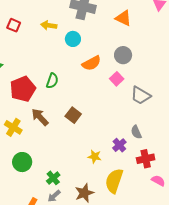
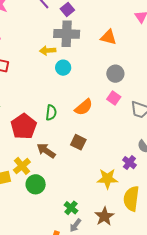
yellow arrow: (49, 25) -> (48, 50), moved
orange semicircle: (91, 63) -> (84, 107), moved
yellow cross: (13, 127) -> (22, 166), turned 30
yellow star: (95, 157) -> (107, 179), size x1.5
green circle: (22, 162) -> (36, 184), moved

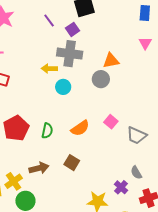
orange triangle: (108, 37) -> (111, 61), turned -30
gray circle: (115, 74) -> (101, 79), moved
red pentagon: (24, 126) -> (16, 128), moved
brown arrow: (46, 151) -> (39, 168), turned 126

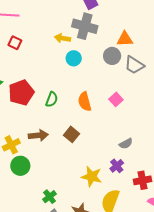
orange semicircle: (80, 128) -> (85, 102), turned 102
gray trapezoid: (137, 136) -> (134, 65), moved
gray semicircle: (136, 173) -> (126, 144), moved, turned -96

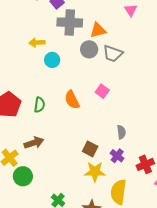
gray cross: (85, 26) -> (70, 23), moved
brown square: (71, 134) -> (90, 149), moved
gray semicircle: (126, 144) -> (121, 132), turned -56

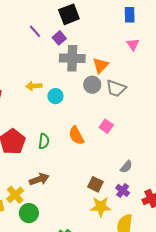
orange triangle: (98, 30) -> (101, 65), turned -30
yellow arrow: (37, 43) -> (34, 86), moved
gray semicircle: (121, 132) -> (126, 167), turned 48

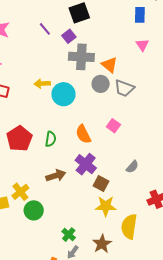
orange triangle: (101, 65) -> (109, 65), turned -36
cyan circle: (55, 96) -> (63, 94), size x1.5
brown arrow: (39, 179) -> (56, 176), moved
purple cross: (123, 190) -> (86, 164), moved, size x1.5

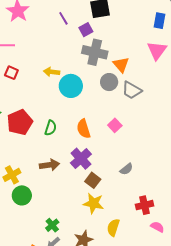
pink triangle: (142, 45) -> (157, 51), size x1.5
yellow semicircle: (129, 227) -> (113, 227), size x0.7

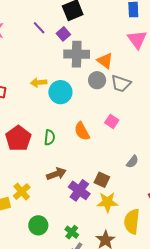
purple cross: (81, 159) -> (79, 190), moved
green circle: (22, 195) -> (38, 225), moved
yellow semicircle: (113, 227) -> (132, 222), size x1.4

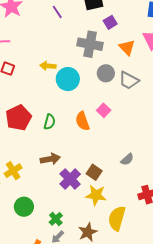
purple square: (63, 34) -> (110, 22), moved
orange triangle: (105, 61) -> (127, 47), moved
pink square: (112, 121) -> (104, 110), moved

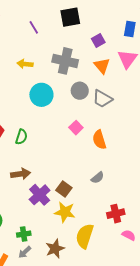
purple square: (110, 22) -> (98, 41), moved
yellow arrow: (48, 66) -> (25, 64), moved
orange semicircle: (82, 121) -> (99, 140), moved
green cross: (56, 219) -> (24, 234), turned 32

